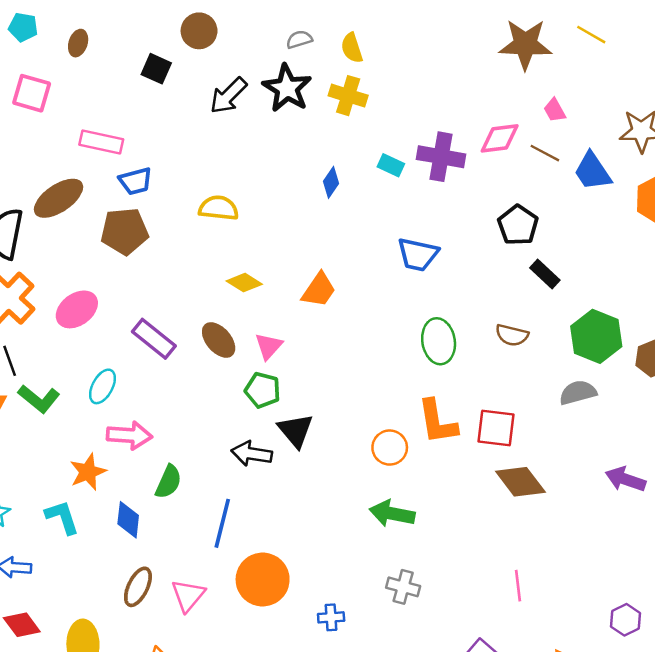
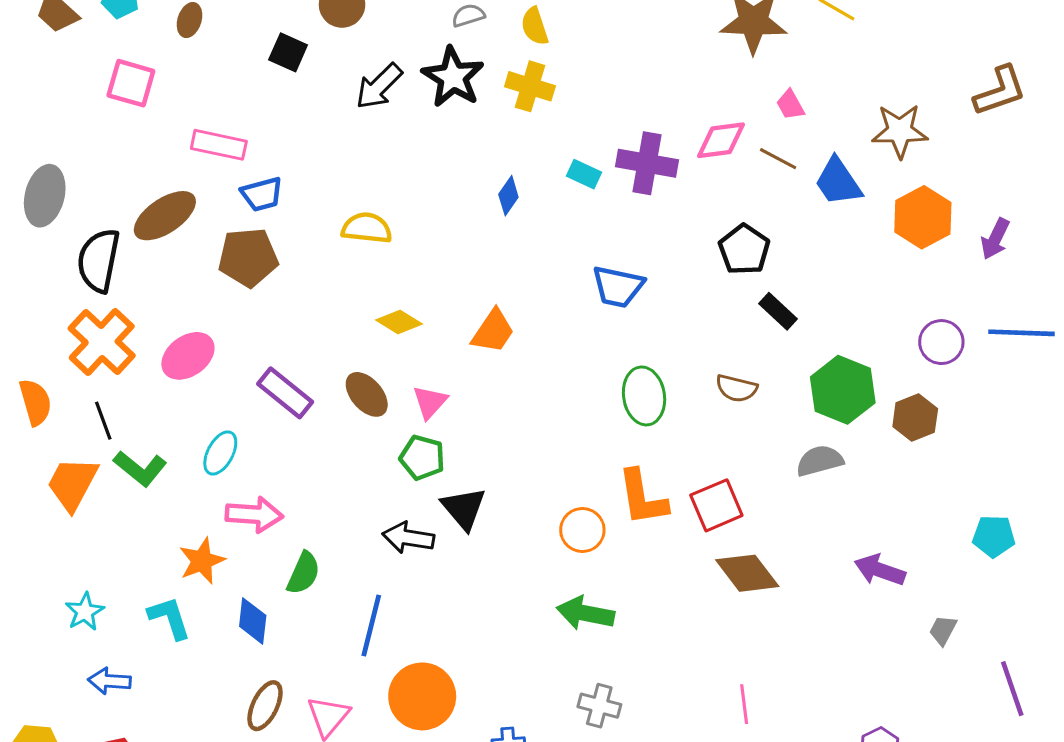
red square: (496, 428) -> (716, 505), turned -30

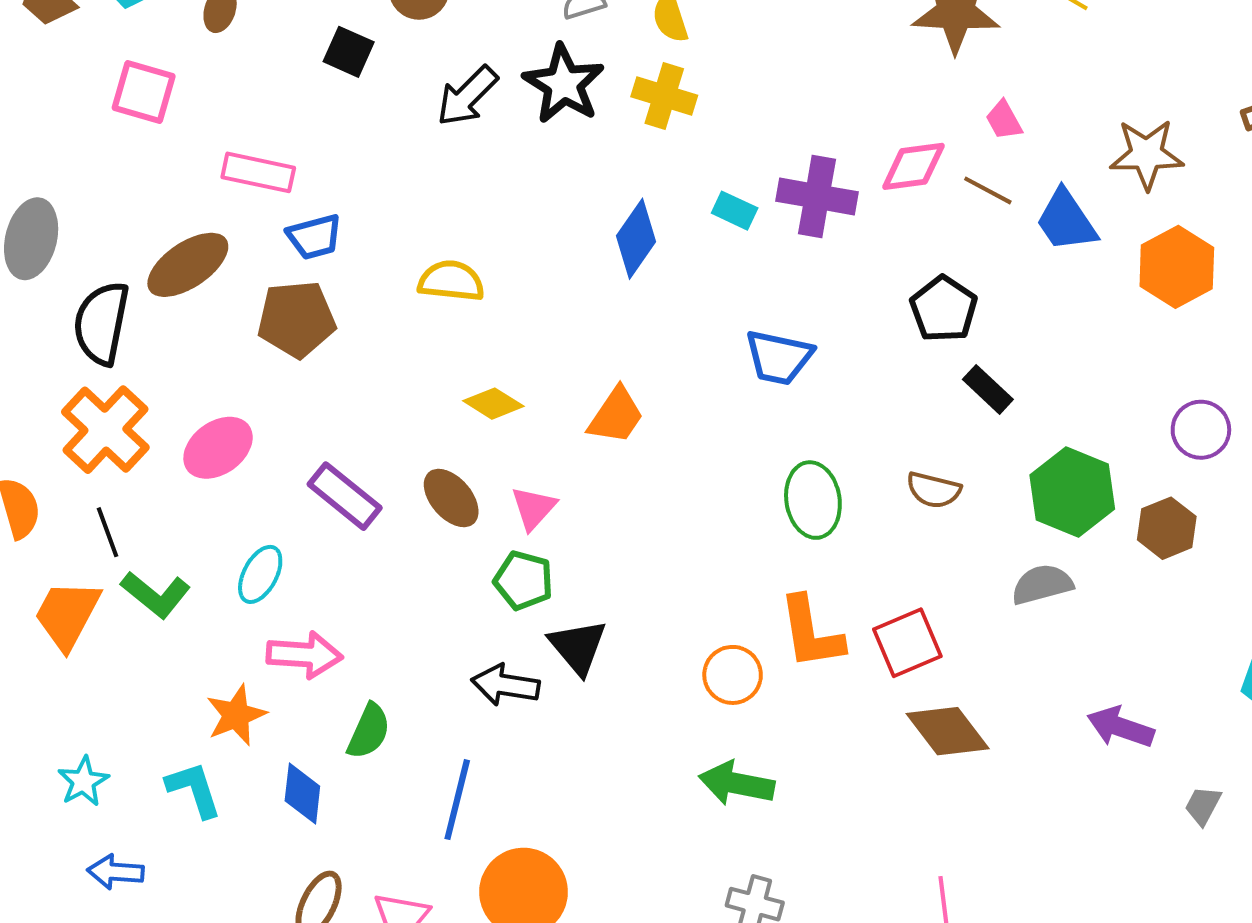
blue diamond: (508, 196) -> (636, 239), size x1.5

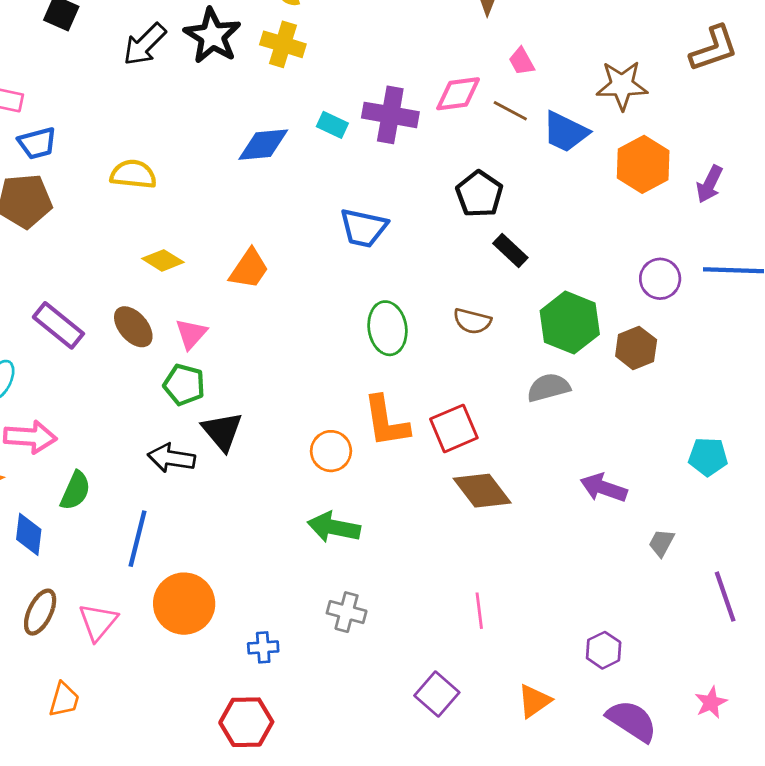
blue trapezoid: (1066, 221) -> (565, 132), turned -30
blue diamond: (636, 239) -> (263, 145), turned 50

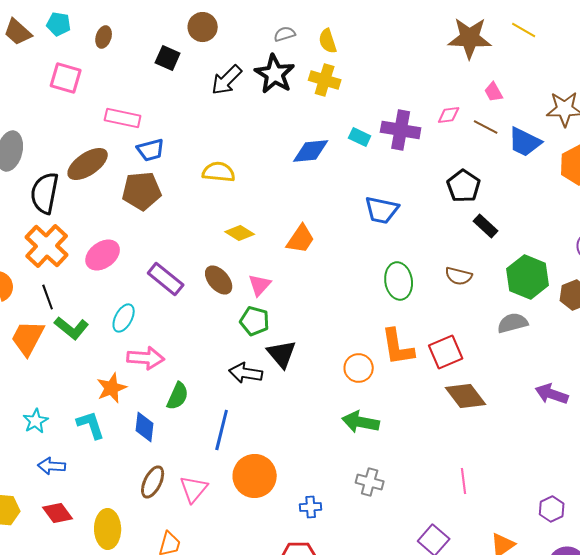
pink diamond: (458, 94) -> (449, 115), size x0.7

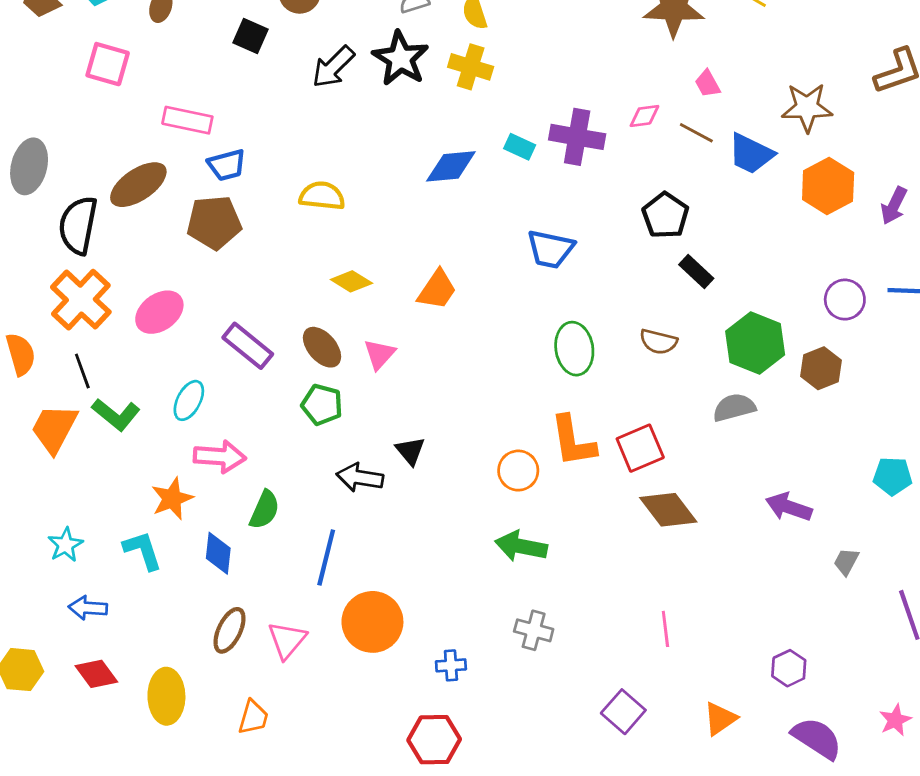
green pentagon: (255, 321) -> (322, 405), moved
black triangle: (282, 354) -> (410, 451), size x0.7

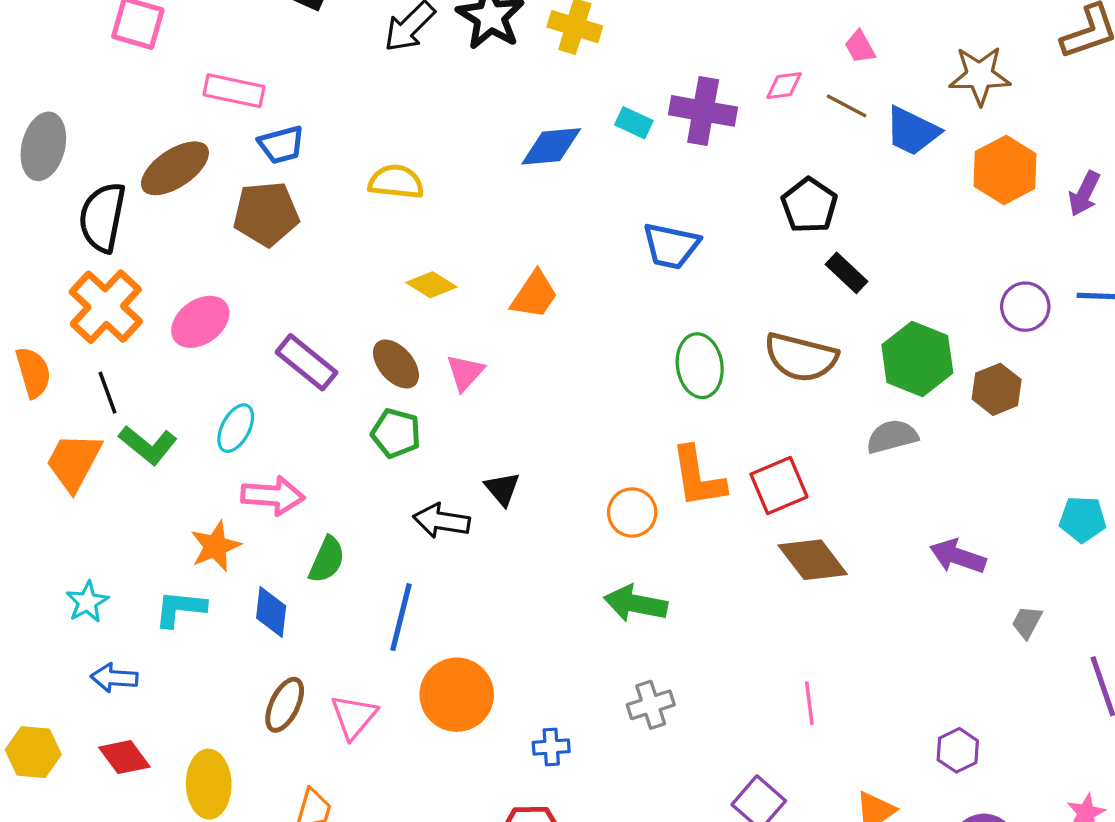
brown semicircle: (658, 342) -> (801, 357), size x1.6
cyan L-shape: (143, 550) -> (180, 609), turned -66
gray cross: (534, 630) -> (651, 705), turned -33

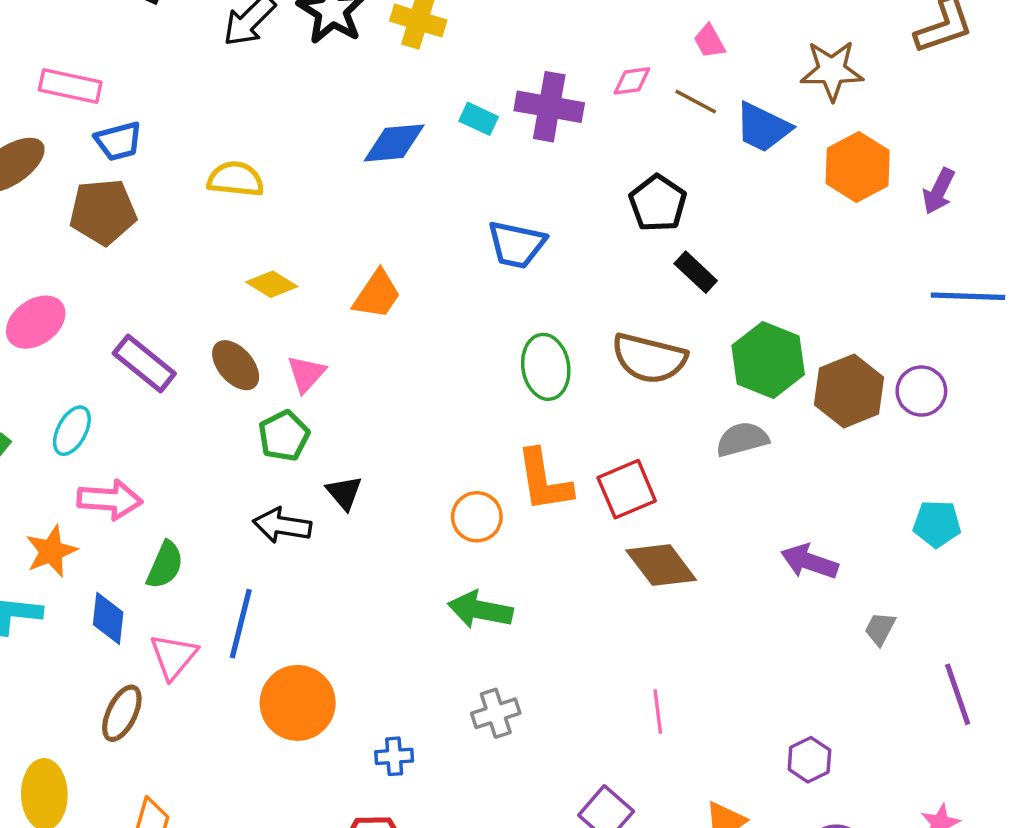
purple circle: (1025, 307) -> (921, 391), moved
brown hexagon: (997, 389) -> (849, 391), size x1.4
green pentagon: (396, 433) -> (284, 436), moved, turned 30
pink triangle: (354, 717) -> (174, 656), moved

